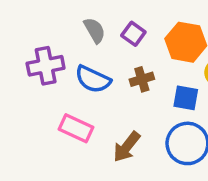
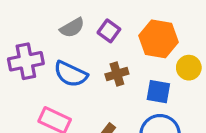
gray semicircle: (95, 30) -> (72, 28), turned 90

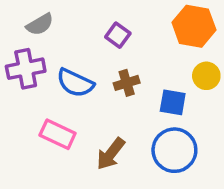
gray semicircle: (72, 28) -> (40, 24), moved
orange hexagon: (158, 39) -> (194, 26), moved

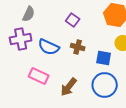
gray semicircle: (40, 24) -> (29, 14), turned -35
brown cross: (127, 83) -> (78, 47), turned 32

